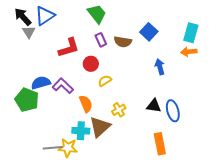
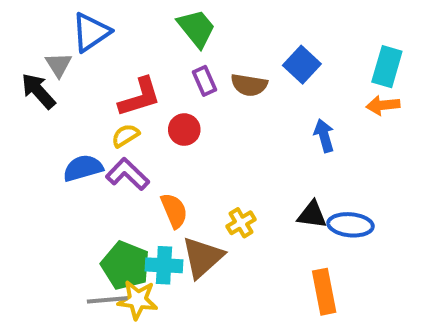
black arrow: (23, 17) -> (38, 91), moved
yellow semicircle: (105, 81) -> (125, 136), moved
green pentagon: (27, 100) -> (125, 265), moved
blue ellipse: (173, 111) -> (350, 225), turned -70

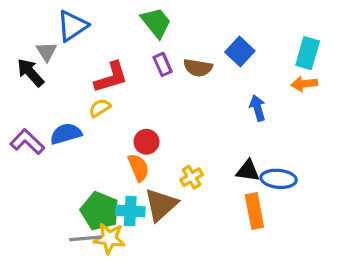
red circle: (184, 130) -> (146, 142), moved
purple L-shape: (127, 174) -> (27, 142), moved
orange rectangle: (324, 292) -> (254, 211), moved

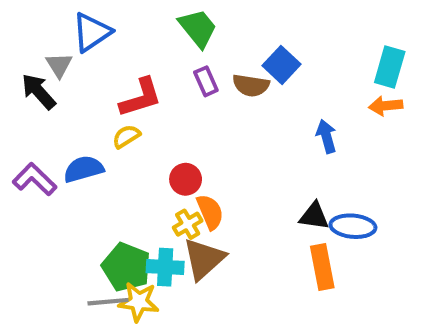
blue square: (240, 52) -> (281, 65), moved
orange semicircle: (138, 168) -> (210, 212), moved
yellow cross: (192, 177) -> (188, 224), moved

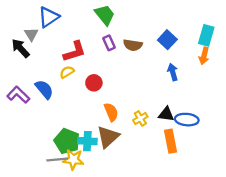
blue square: (281, 65) -> (167, 40), moved
orange arrow: (386, 106) -> (204, 56), turned -70
blue semicircle: (84, 169) -> (44, 89), turned 66
red circle: (186, 179) -> (94, 83), moved
yellow cross: (188, 224) -> (140, 118), moved

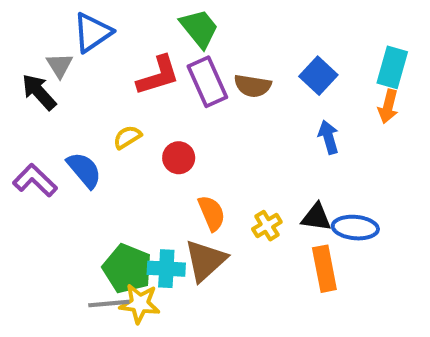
purple rectangle: (109, 43) -> (207, 82), size x1.6
red L-shape: (74, 52) -> (158, 76), moved

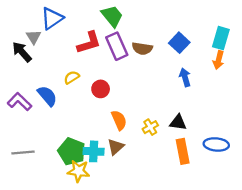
blue ellipse: (355, 228) -> (216, 144), moved
brown triangle: (205, 260) -> (116, 147), size x0.7
gray line: (109, 304) -> (23, 153), moved

